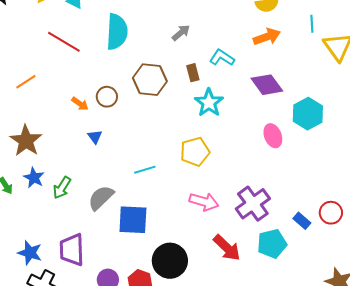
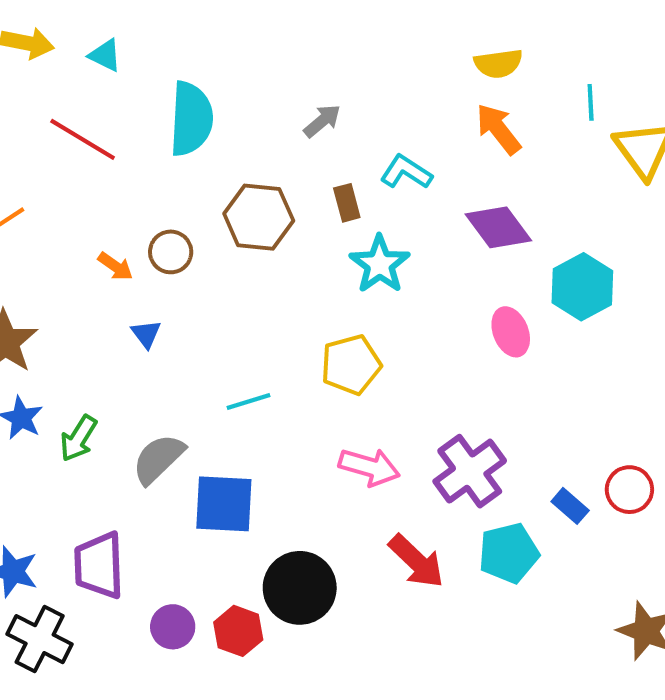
orange arrow: (267, 37) -> (498, 129), turned -108

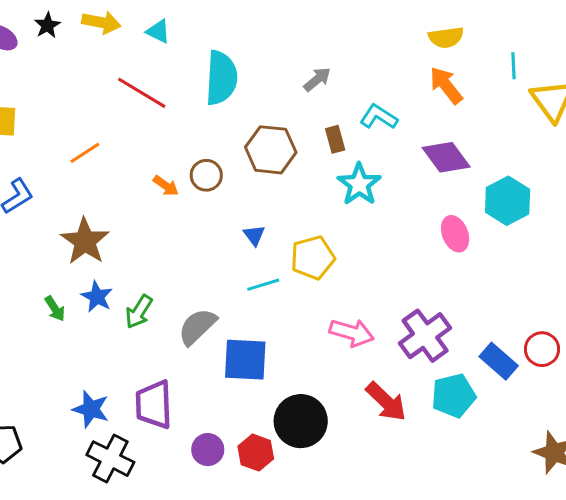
blue triangle: (146, 334) -> (254, 235), moved
yellow pentagon: (351, 365) -> (313, 258), moved
blue rectangle: (570, 506) -> (499, 361), size x1.4

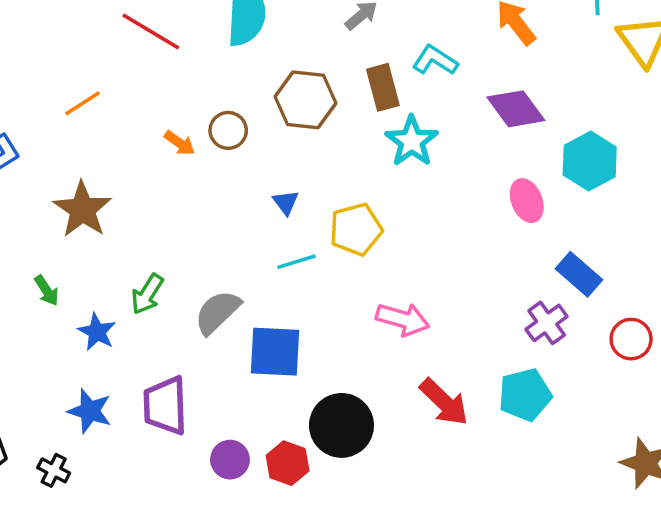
brown rectangle: (335, 139) -> (383, 87), size x1.4
blue star: (97, 297) -> (97, 332), moved
purple cross: (425, 336) -> (547, 323), moved, size x0.7
blue rectangle: (499, 361) -> (579, 274), moved
black cross: (110, 459) -> (54, 470), moved, size x0.6

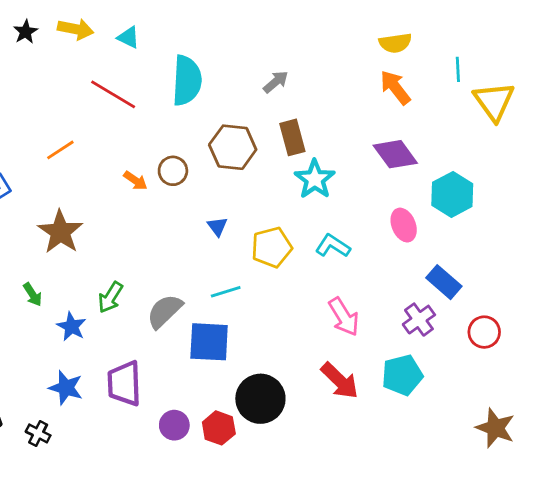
cyan L-shape: (435, 60) -> (333, 246), moved
cyan line: (297, 262) -> (226, 292), moved
pink arrow: (403, 319) -> (344, 317), moved, turned 42

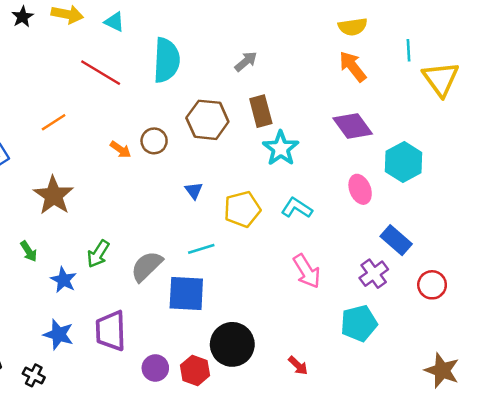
red arrow: (340, 381) -> (298, 366), moved, size x0.6

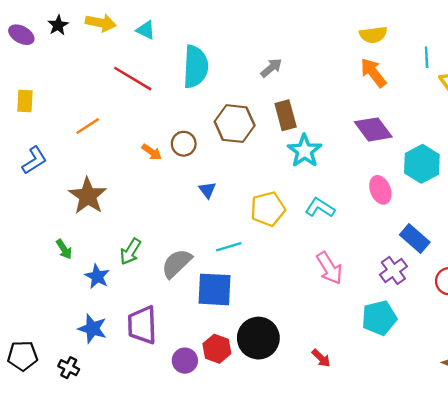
blue triangle: (194, 191) -> (207, 190), moved
red hexagon: (195, 370) -> (217, 349), moved

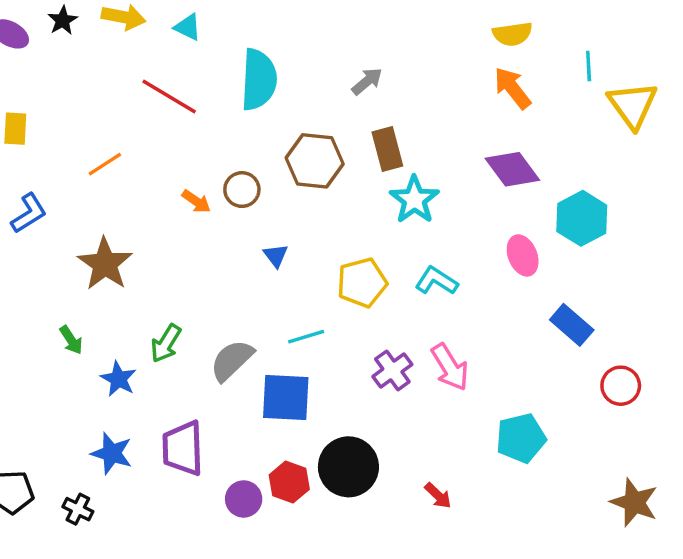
purple cross: (393, 270) -> (392, 370), moved

